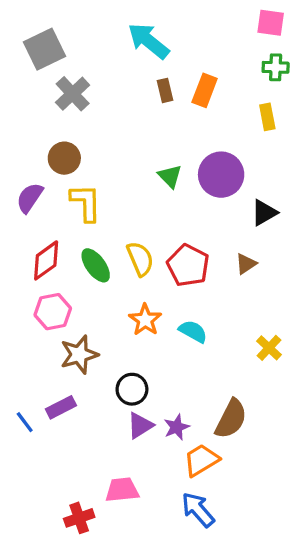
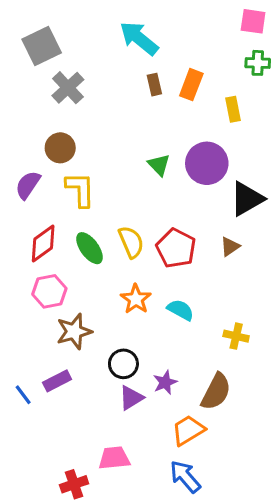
yellow rectangle: (267, 117) -> (233, 109), moved
black triangle: (264, 213) -> (247, 199), size x1.4
yellow cross: (269, 348) -> (236, 336), moved, turned -30
purple star: (177, 427) -> (165, 382), moved

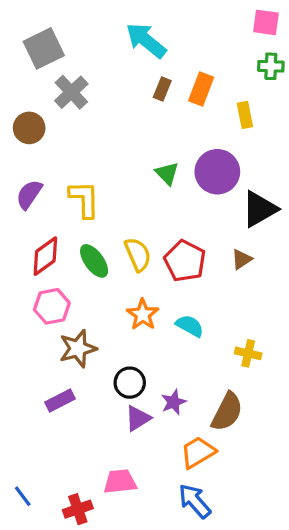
brown rectangle: (154, 85) -> (162, 89), turned 35
brown circle: (60, 148) -> (29, 128), moved
blue line: (23, 395) -> (23, 496), moved

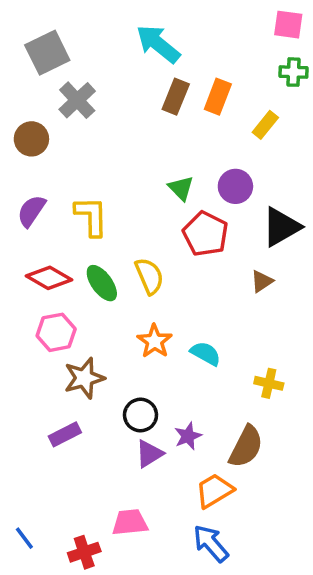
brown rectangle: (162, 89) -> (176, 97), size x1.4
yellow rectangle: (245, 115) -> (265, 125), turned 50
purple circle: (217, 172) -> (235, 186), size x0.7
red diamond: (45, 256) -> (49, 278), turned 66
red pentagon: (185, 261) -> (206, 234), moved

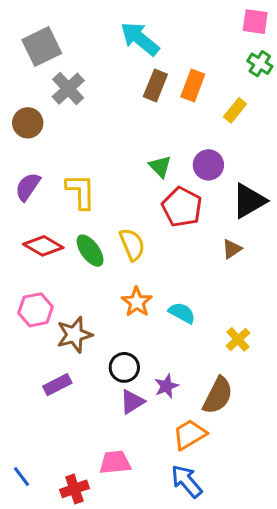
green cross: (293, 72) -> (260, 64), turned 30
pink hexagon: (56, 332) -> (36, 310), moved
yellow cross: (269, 383) -> (238, 339), turned 35

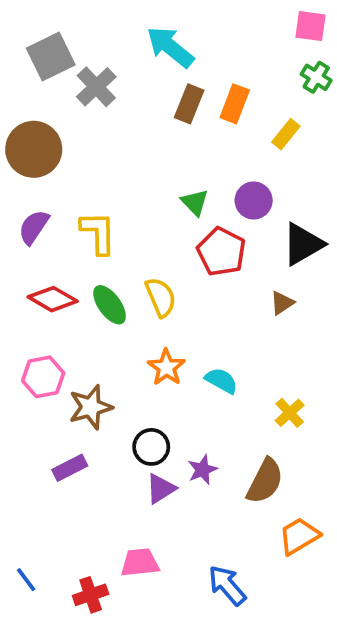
gray cross: (68, 89) -> (96, 87), moved
brown circle: (28, 123) -> (34, 149), size x1.5
orange trapezoid: (190, 434) -> (299, 536), moved

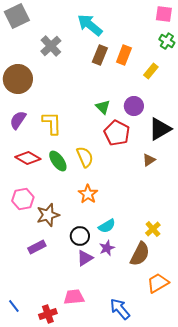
gray square: (51, 56) -> (17, 16), moved
cyan semicircle: (221, 381) -> (107, 226), moved, turned 120
yellow cross: (290, 413) -> (153, 229), moved

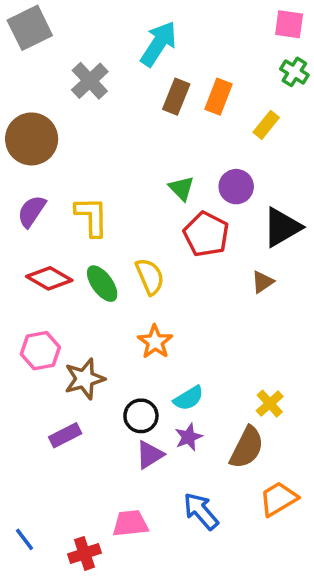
cyan arrow: (90, 25) -> (159, 44), turned 84
blue arrow: (120, 309) -> (201, 511), moved

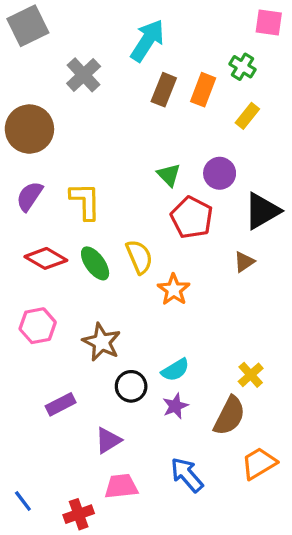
green cross: (294, 72) -> (243, 67), moved
orange star: (155, 342) -> (174, 290), moved
brown star: (84, 379) -> (102, 342), moved, turned -30
purple triangle: (150, 455) -> (108, 440), moved

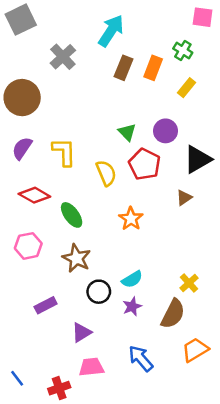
yellow semicircle: (139, 257) -> (106, 173), moved
green ellipse: (95, 263) -> (72, 215), moved

